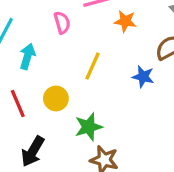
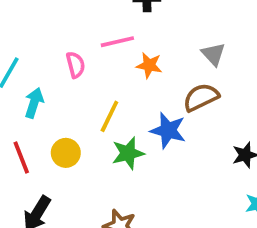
blue star: (143, 77) -> (168, 130), size x1.4
green star: (89, 127) -> (128, 153), moved

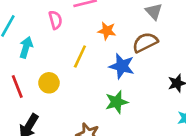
orange star: (149, 65) -> (107, 31), moved
green star: (128, 153) -> (117, 102), moved

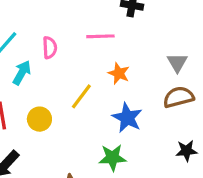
pink semicircle: (55, 20) -> (50, 48), moved
brown semicircle: (145, 42) -> (179, 97), moved

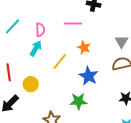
cyan arrow: (22, 73) -> (36, 48), moved
yellow circle: (39, 119) -> (31, 84), moved

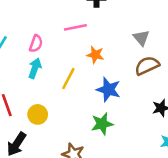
pink semicircle: (40, 30) -> (36, 44), turned 32

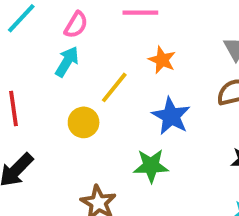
yellow circle: (38, 114) -> (84, 122), moved

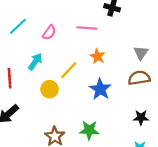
cyan arrow: (67, 62) -> (35, 62), moved
green star: (151, 166) -> (89, 130), moved

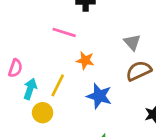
pink line: (87, 28) -> (64, 32), turned 30
pink semicircle: (49, 32) -> (15, 68), moved
cyan arrow: (35, 62) -> (30, 89), moved

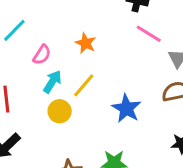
pink line: (64, 32) -> (149, 34), moved
orange star: (85, 60) -> (86, 43), moved

